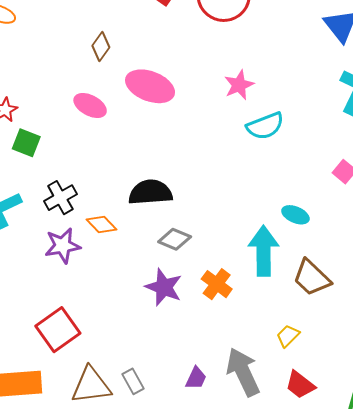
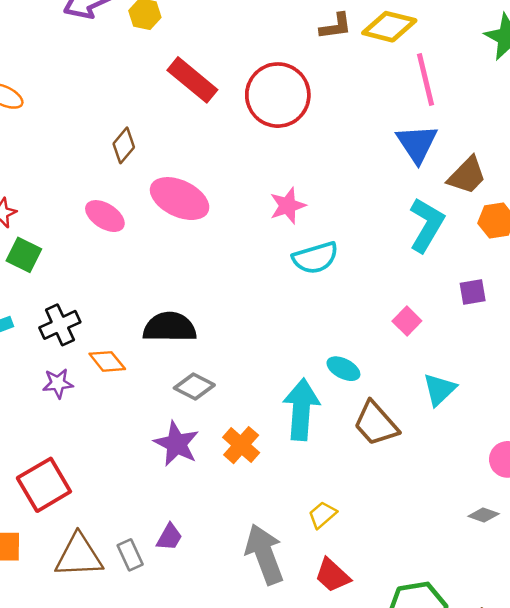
purple star: (63, 246) -> (58, 383), size x0.7
brown trapezoid: (312, 278) -> (376, 424), moved
purple trapezoid: (196, 378) -> (169, 537), moved

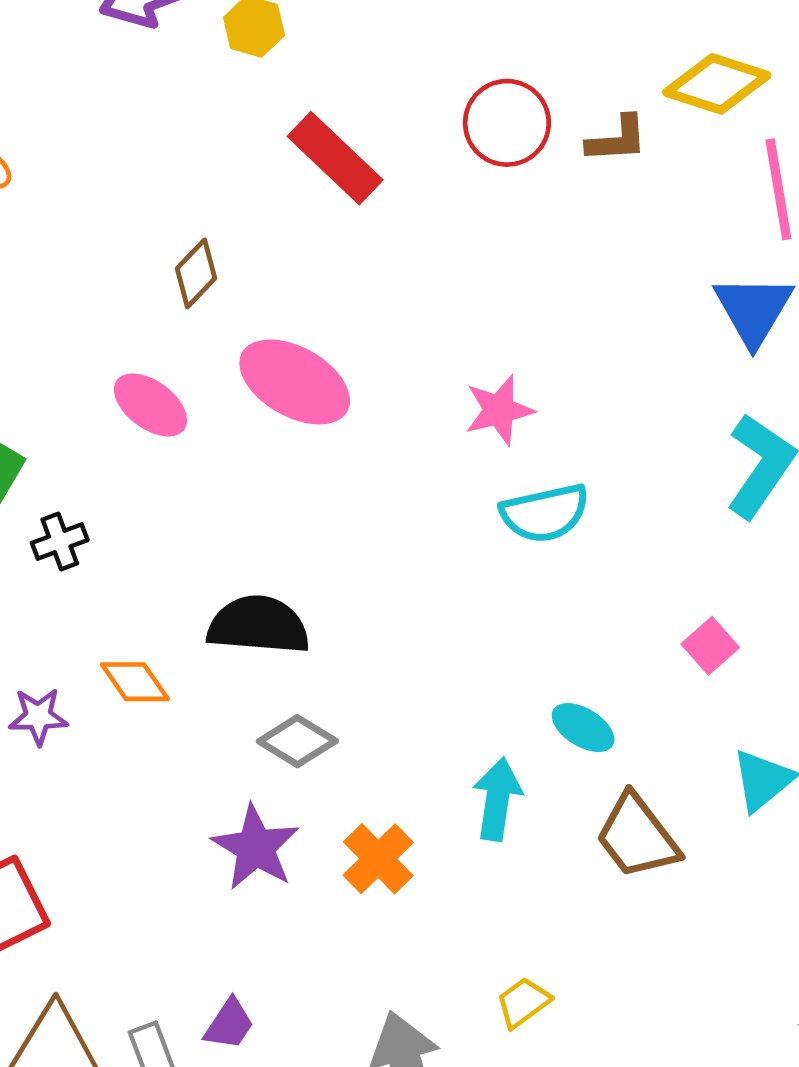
brown L-shape: (336, 26) -> (617, 139), moved
red circle: (278, 95) -> (507, 123), moved, size x0.7
black cross: (60, 325) -> (60, 541), moved, size x0.7
cyan arrow: (301, 409) -> (497, 799), size x0.7

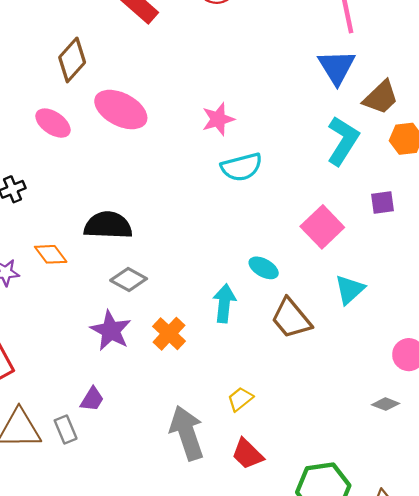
brown diamond: (196, 273) -> (72, 60), size x1.4
pink square: (710, 646) -> (322, 227), size x1.6
purple trapezoid: (229, 1024) -> (92, 399), moved

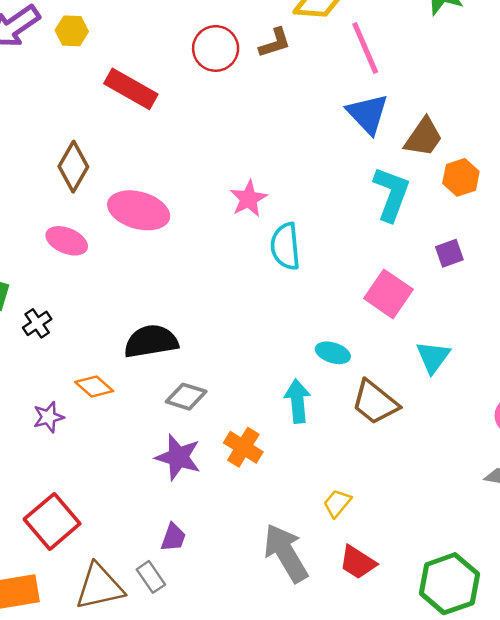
cyan semicircle: (242, 167) -> (285, 246), turned 111

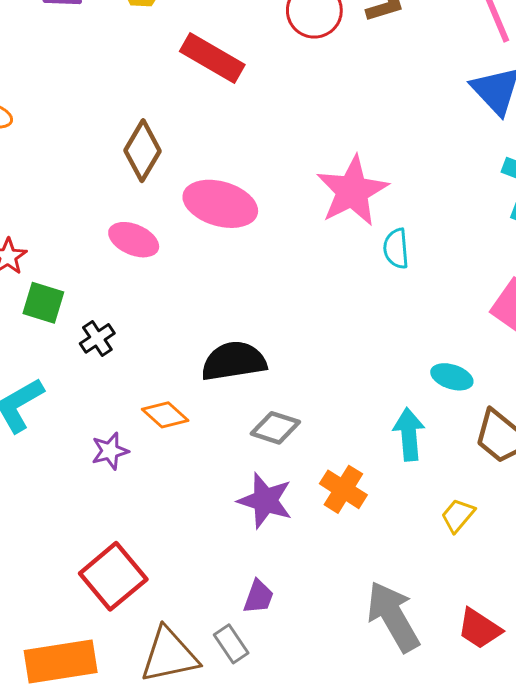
pink star: (248, 199) -> (352, 191), size x1.6
cyan semicircle: (285, 246) -> (396, 249), size x0.7
yellow trapezoid: (337, 503) -> (458, 515), moved

